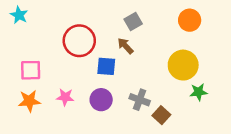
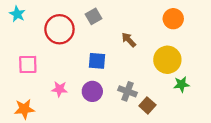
gray square: (133, 21) -> (93, 16), moved
red circle: (79, 41) -> (59, 29), moved
brown arrow: (125, 46) -> (129, 40), moved
orange star: (29, 101) -> (24, 109), moved

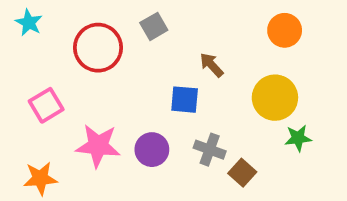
blue square: (97, 61) -> (185, 100), moved
pink square: (28, 64) -> (46, 105), turned -30
pink star: (59, 89) -> (98, 146), size x1.6

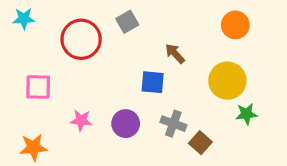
cyan star: (29, 23) -> (24, 19), turned -30
pink square: (46, 105) -> (38, 87), turned 32
pink star: (98, 146) -> (81, 120), size x0.6

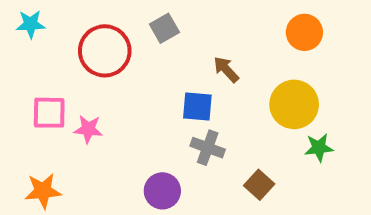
pink star: (81, 120) -> (88, 129), moved
purple circle: (126, 124) -> (162, 191), moved
gray cross: (173, 124) -> (208, 148), moved

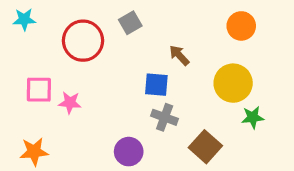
brown square: (259, 185) -> (205, 147), size x1.4

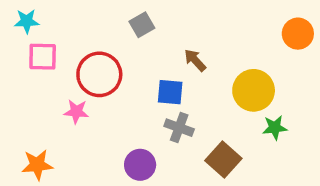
orange circle: (241, 26) -> (298, 34), moved
red circle: (83, 41) -> (99, 74), moved
pink square: (39, 90) -> (43, 57), moved

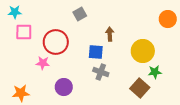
brown arrow: (195, 60) -> (110, 34), turned 40
brown square: (223, 159) -> (140, 88), moved
purple circle: (140, 165) -> (64, 87), moved

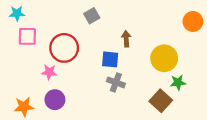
purple circle: (64, 87) -> (55, 100), moved

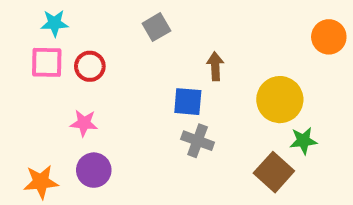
cyan star: (17, 13) -> (55, 23), moved
red circle: (64, 48) -> (90, 66), moved, size x0.6

